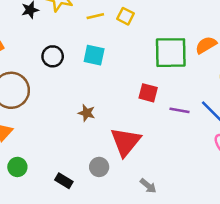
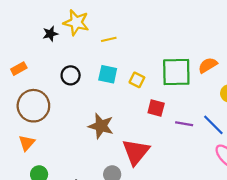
yellow square: (126, 16) -> (137, 80), moved
brown star: (87, 113) -> (101, 126), size x1.6

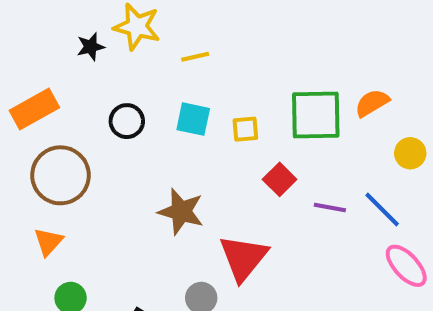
orange rectangle: (19, 69) -> (34, 109), size x1.6
yellow square: (137, 80) -> (245, 129), turned -32
red square: (156, 108) -> (280, 179), turned 30

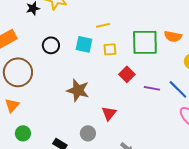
yellow line: (195, 57) -> (103, 25), moved
orange semicircle: (372, 103) -> (173, 36), turned -138
red triangle: (243, 258) -> (109, 113), size x0.6

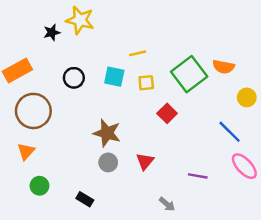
green square: (145, 42) -> (189, 74), turned -36
purple line: (152, 88) -> (198, 176), moved
gray circle: (88, 133) -> (108, 162), moved

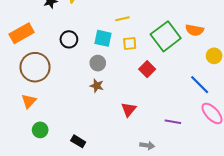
brown star: (107, 133) -> (97, 86), size x0.6
gray circle: (108, 162) -> (98, 63), moved
gray arrow: (167, 204) -> (147, 145), turned -32

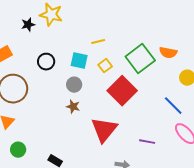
yellow square: (130, 44) -> (105, 66), turned -32
red square: (147, 69) -> (122, 91), size x1.8
red triangle: (129, 109) -> (104, 130), size x1.8

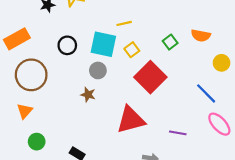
green square: (140, 59) -> (170, 42), size x0.5
cyan square: (79, 61) -> (103, 44), size x1.4
brown star: (73, 107) -> (88, 95), moved
red triangle: (104, 130) -> (131, 120), turned 36

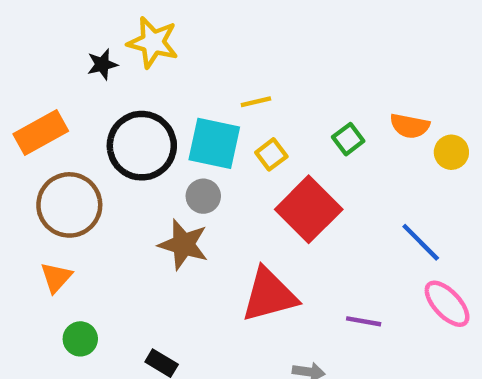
black circle: (67, 45) -> (142, 146), size x1.8
yellow circle: (222, 63) -> (451, 152), moved
brown star: (88, 95) -> (184, 244), size x1.6

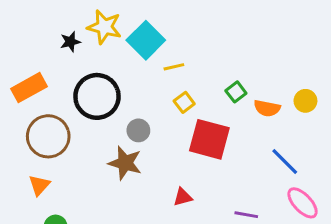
orange semicircle: (410, 126) -> (267, 108), moved
cyan square: (214, 143) -> (146, 40), moved, turned 33
red square: (309, 209) -> (209, 139), turned -30
red triangle: (269, 295) -> (183, 197), size x0.5

